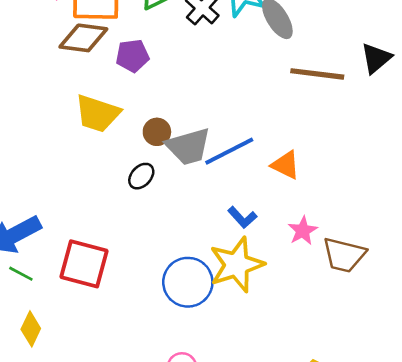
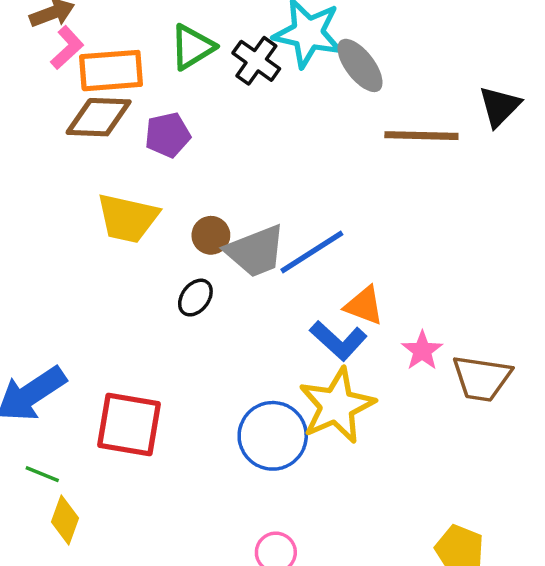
orange triangle: (286, 165) -> (364, 306), moved
blue L-shape: (242, 217) -> (338, 341), size x1.4
green line: (21, 274) -> (42, 474), moved

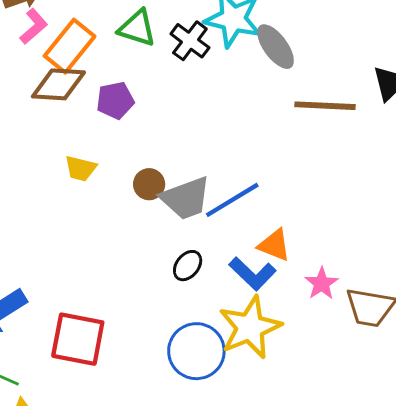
green triangle: (192, 47) -> (137, 28), turned 48
orange rectangle: (111, 71) -> (70, 46), turned -48
yellow trapezoid: (128, 218) -> (81, 168), size x0.6
black ellipse: (195, 298) -> (188, 266), moved

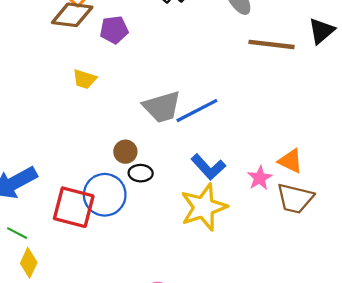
brown circle: (149, 184) -> (125, 152), moved
orange triangle: (274, 245) -> (290, 161), moved
black ellipse: (188, 266) -> (141, 173), moved, turned 50
blue circle: (196, 351) -> (105, 195), moved

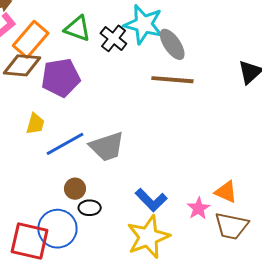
purple pentagon: (114, 30) -> (61, 78), size x1.5
brown line: (271, 44) -> (172, 80), moved
yellow trapezoid: (84, 79) -> (35, 124), turned -90
blue line: (197, 111) -> (65, 144), moved

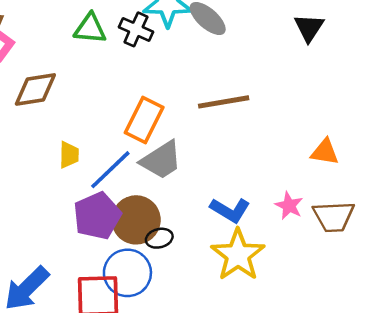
orange rectangle: (31, 39) -> (144, 120), moved
purple pentagon: (61, 78) -> (97, 216), moved
brown line: (172, 80) -> (224, 102), moved
brown circle: (75, 189) -> (136, 220), size x1.8
orange triangle: (226, 192) -> (325, 152), moved

